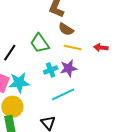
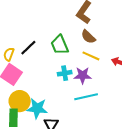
cyan star: (19, 83) -> (37, 108), moved
cyan line: (63, 94) -> (86, 97), moved

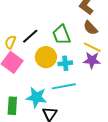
purple star: (83, 75) -> (92, 60), moved
cyan line: (86, 97) -> (64, 86), moved
yellow circle: (20, 101) -> (46, 57), moved

